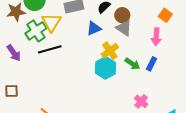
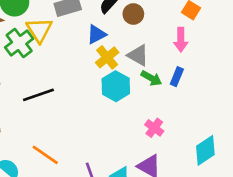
gray triangle: (124, 28) -> (138, 55), moved
black line: (50, 49) -> (38, 95), moved
yellow cross: (110, 51) -> (107, 57), moved
pink cross: (141, 101) -> (154, 128), moved

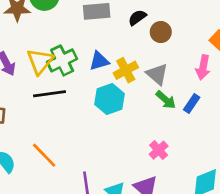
yellow triangle: (39, 30) -> (40, 61), moved
blue triangle: (96, 34) -> (99, 61), moved
green cross: (19, 43) -> (62, 60), moved
cyan hexagon: (116, 86) -> (110, 99), moved

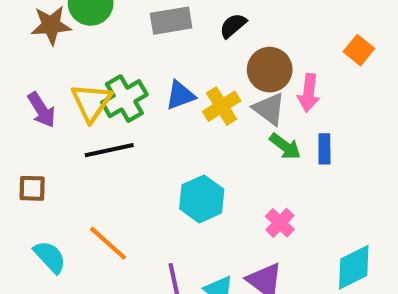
brown circle: (161, 32) -> (270, 70), moved, size x1.4
pink arrow: (203, 67) -> (309, 93), moved
cyan hexagon: (110, 99) -> (202, 199), moved
blue rectangle: (192, 103) -> (324, 149), turned -30

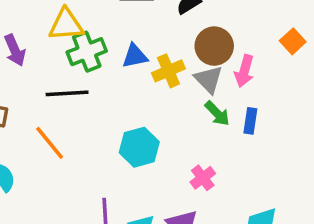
yellow triangle: (91, 102) -> (66, 25), moved, turned 42
orange line: (108, 243) -> (50, 143), moved

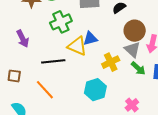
yellow triangle: (66, 25) -> (77, 46), moved, turned 30
green cross: (87, 52) -> (61, 22), moved
yellow cross: (168, 71) -> (111, 62), moved

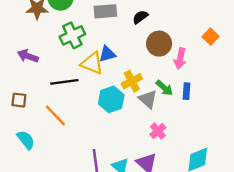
purple arrow: (23, 39) -> (28, 56), turned 138
gray triangle: (132, 50) -> (148, 99), moved
cyan hexagon: (95, 90) -> (111, 99), moved

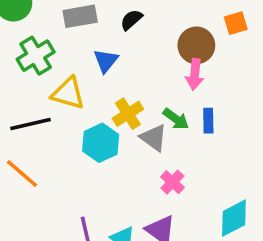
orange square: (211, 37) -> (236, 23), moved, turned 35
brown circle: (159, 44) -> (196, 45), moved
blue triangle: (107, 54) -> (106, 61), moved, turned -30

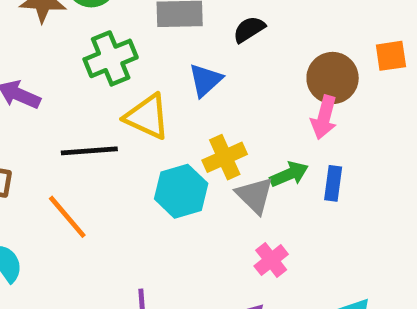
green arrow: (176, 119) -> (289, 174), turned -68

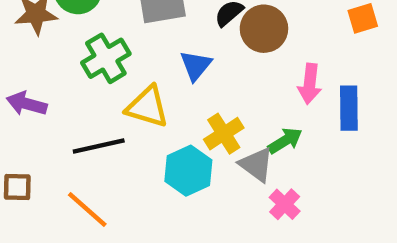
brown circle: (333, 78) -> (264, 29), moved
blue rectangle: (333, 183) -> (349, 108), moved, size x1.4
pink cross: (271, 260) -> (285, 204), moved

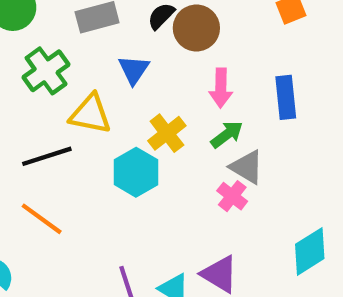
pink arrow: (310, 84) -> (221, 88), moved
gray triangle: (256, 165) -> (247, 167), moved

